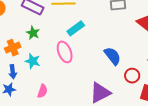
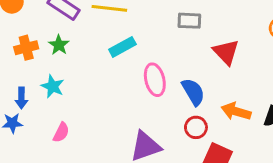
orange cross: (13, 48) -> (26, 48), moved
pink ellipse: (65, 52) -> (155, 80), moved
blue semicircle: (113, 56) -> (193, 92), moved

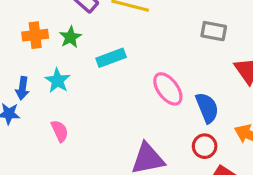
cyan rectangle: (122, 47) -> (111, 58), moved
pink ellipse: (155, 80) -> (168, 89), turned -32
pink semicircle: (61, 132) -> (60, 131), turned -60

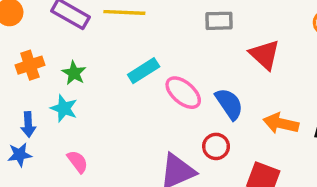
green star: (70, 37) -> (74, 73), moved
cyan rectangle: (111, 58) -> (144, 71), moved
red circle: (205, 146) -> (216, 146), moved

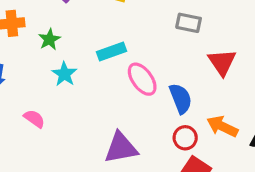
cyan star: (64, 108) -> (64, 74), moved
red circle: (216, 146) -> (185, 138), moved
pink semicircle: (78, 162) -> (34, 119), turned -30

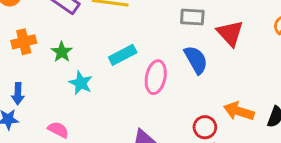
red triangle: (222, 62) -> (230, 33), moved
pink ellipse: (142, 79) -> (156, 77), turned 56
blue semicircle: (181, 98) -> (196, 60), moved

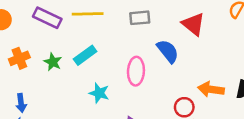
gray rectangle: (192, 17) -> (140, 18), moved
cyan rectangle: (123, 55) -> (85, 55), moved
cyan star: (81, 83) -> (99, 93), moved

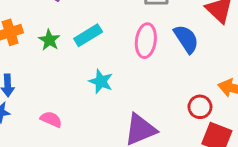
pink ellipse: (136, 71) -> (146, 41), moved

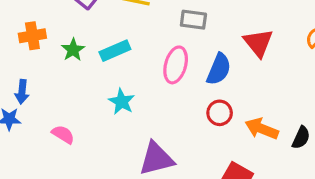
blue semicircle: (186, 39) -> (219, 69), turned 48
red circle: (200, 107) -> (220, 113), moved

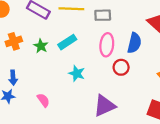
gray rectangle: (193, 20) -> (103, 15), moved
red circle: (220, 113) -> (121, 67), moved
pink semicircle: (63, 134) -> (43, 100), turned 32

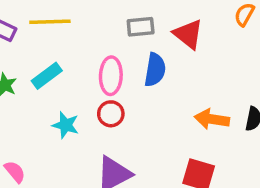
gray rectangle: (103, 15) -> (141, 27), moved
red circle: (121, 67) -> (111, 114), moved

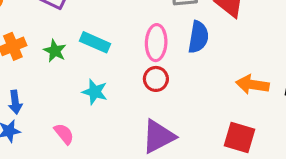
cyan rectangle: (47, 76) -> (95, 42), turned 60
cyan star: (66, 125) -> (95, 92), moved

